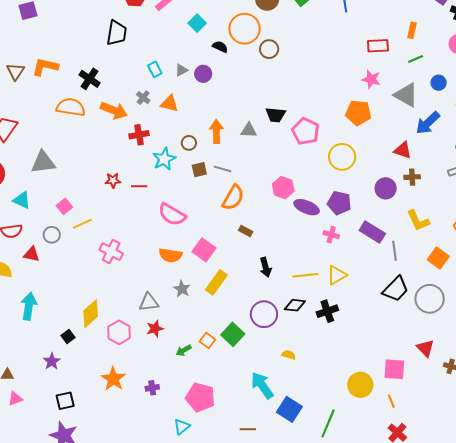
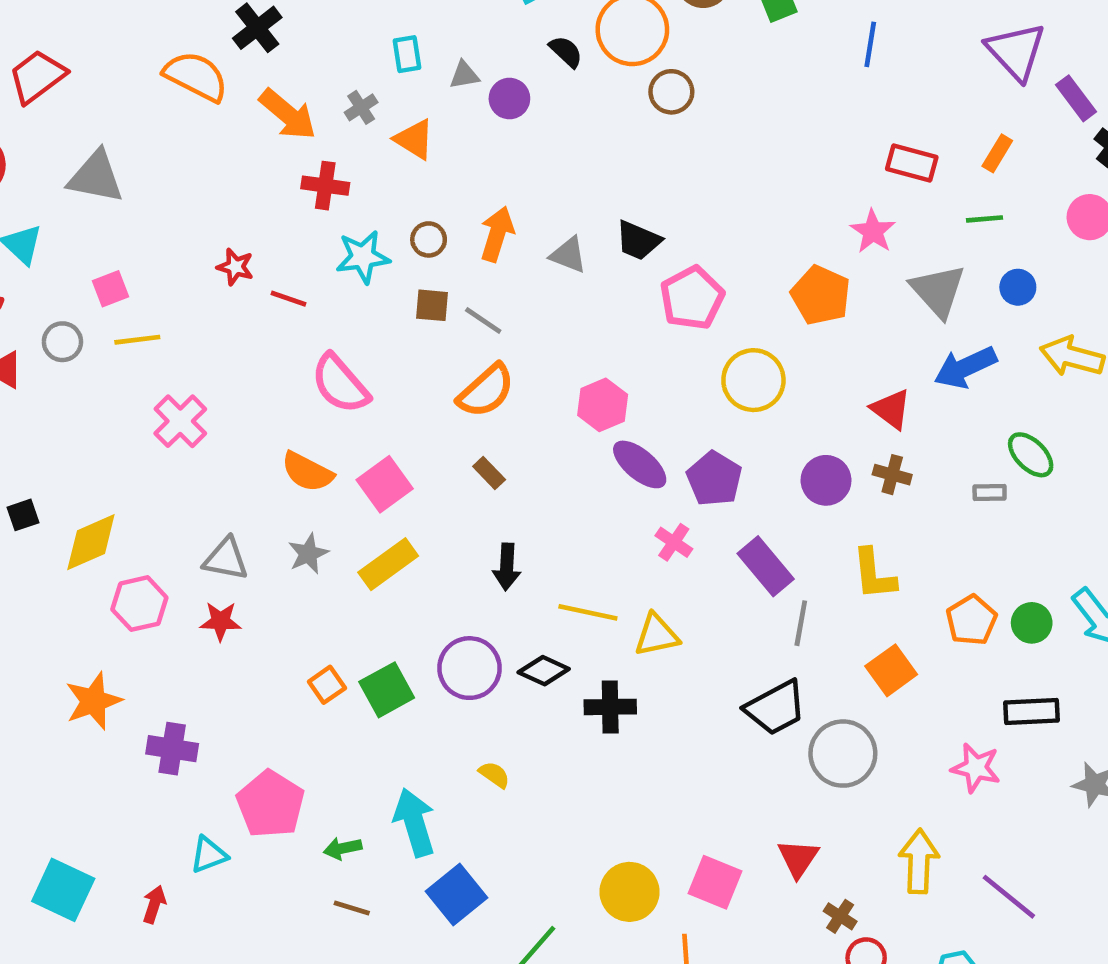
black square: (68, 336) -> (23, 515), moved
green arrow: (184, 350) -> (343, 848), moved
purple cross: (152, 388) -> (172, 749), size x1.5

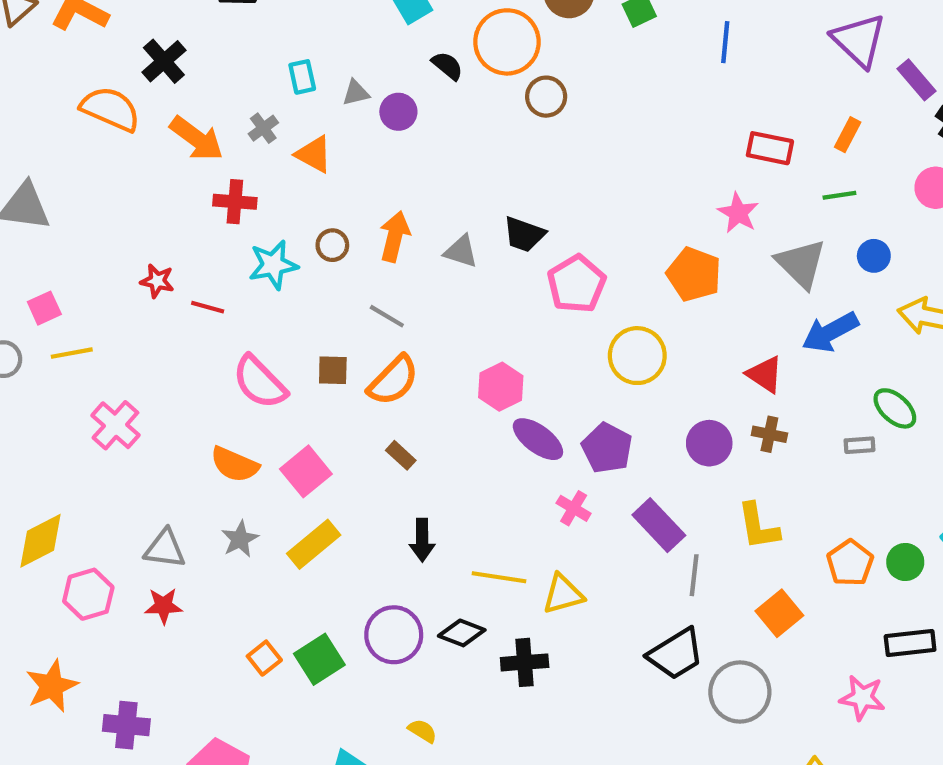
brown square: (432, 305) -> (333, 370), moved

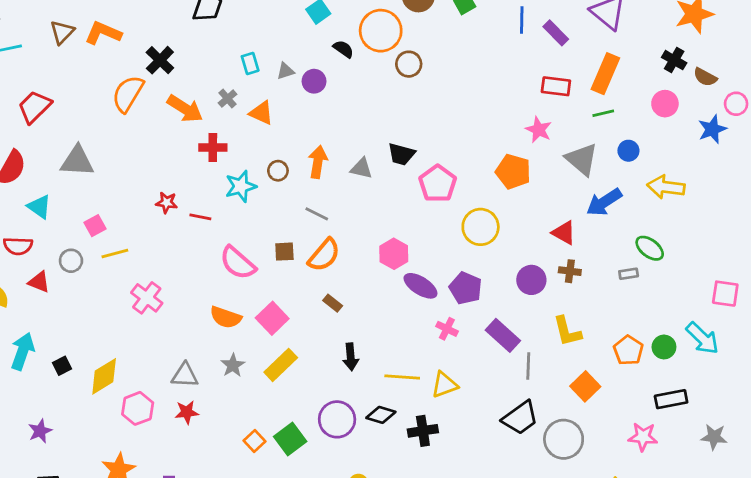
purple rectangle: (916, 80) -> (556, 33), moved
orange semicircle: (110, 109) -> (128, 94), turned -78
orange rectangle: (848, 135) -> (605, 74), size x1.8

